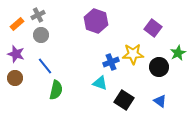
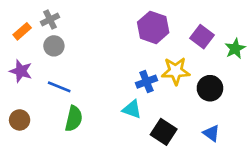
purple hexagon: (96, 21) -> (153, 27), moved
green star: (178, 53) -> (235, 49), moved
blue line: (45, 66) -> (59, 87), turned -30
brown circle: (15, 78) -> (20, 120), moved

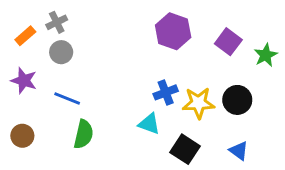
yellow star: (176, 71) -> (198, 103), moved

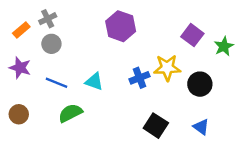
purple hexagon: (173, 31) -> (121, 26), moved
yellow star: (198, 103) -> (167, 68), moved
cyan triangle: (149, 124) -> (94, 82), moved
green semicircle: (84, 134) -> (70, 113), turned -130

